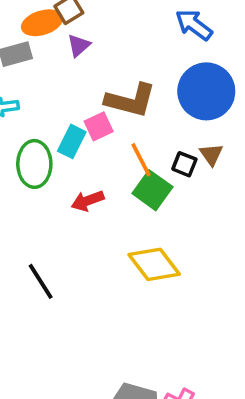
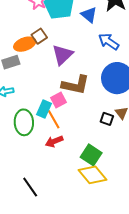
purple triangle: (79, 45) -> (62, 55), moved, size x1.6
orange line: (141, 160) -> (54, 119), moved
green square: (152, 190) -> (91, 155), moved

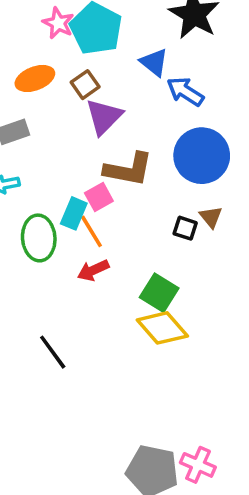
blue triangle: (89, 15) -> (154, 62), moved
brown square: (39, 36) -> (85, 85), moved
orange ellipse: (25, 44) -> (35, 78), moved

